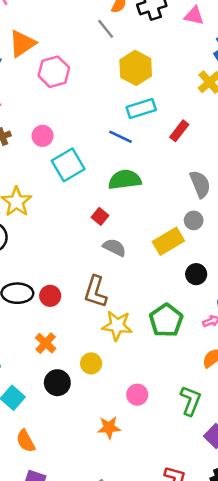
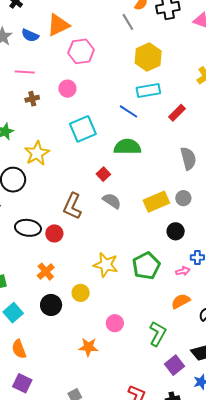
pink circle: (43, 136) -> (67, 89), moved
gray circle: (194, 220) -> (183, 198), moved
brown L-shape: (95, 292) -> (72, 206), moved

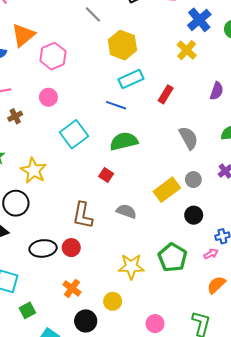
gray semicircle: (112, 201) -> (126, 211), moved

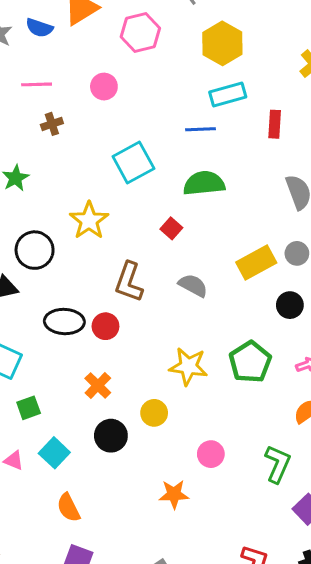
pink hexagon: (53, 56) -> (140, 32), moved
red rectangle: (166, 94) -> (275, 124), turned -36
pink circle: (48, 97) -> (104, 87), moved
blue line: (116, 105) -> (201, 129), turned -30
yellow star: (34, 171) -> (89, 221), moved

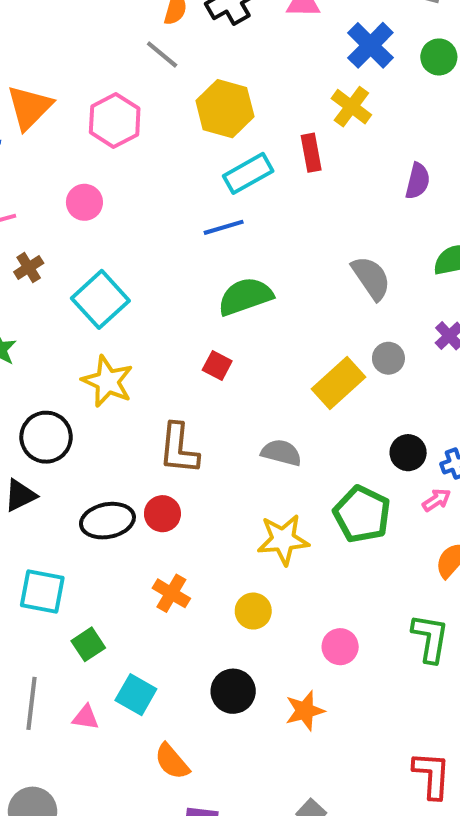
red rectangle: (275, 124) -> (311, 153), moved
cyan square: (133, 162) -> (100, 299), moved
gray semicircle: (193, 285) -> (281, 453), moved
black circle: (290, 305) -> (408, 453), moved
black circle: (111, 436) -> (233, 691), moved

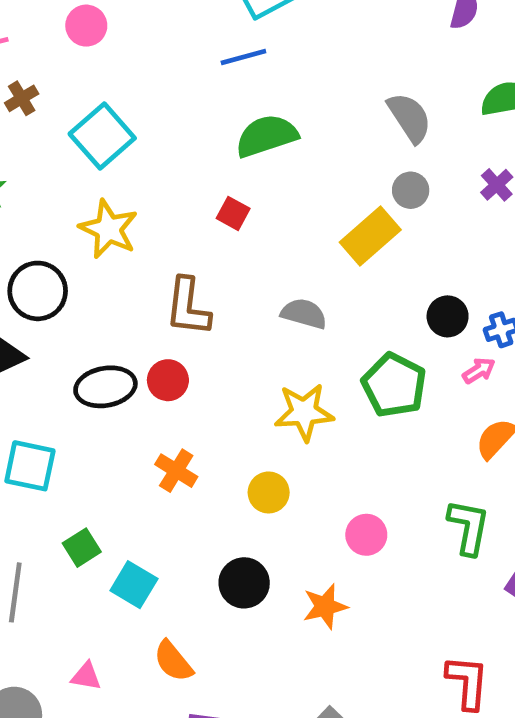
gray circle: (388, 358) -> (411, 190), moved
green square: (88, 644) -> (82, 548), moved
pink triangle: (86, 717) -> (86, 676), moved

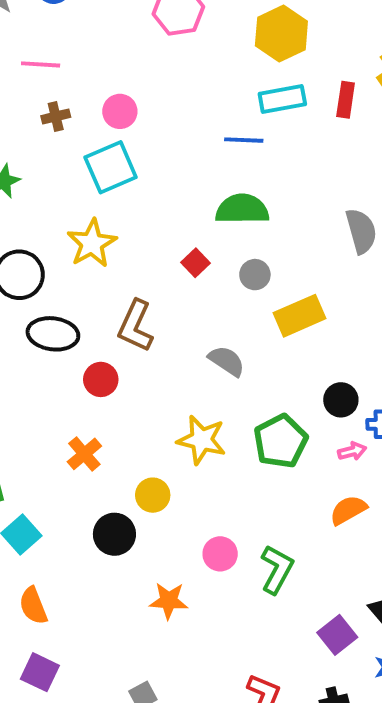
pink circle: (86, 26) -> (120, 111), moved
gray circle: (411, 190) -> (255, 275), moved
black ellipse: (105, 387) -> (53, 334), moved
green L-shape: (469, 527) -> (277, 569), moved
black circle: (244, 583) -> (114, 534), moved

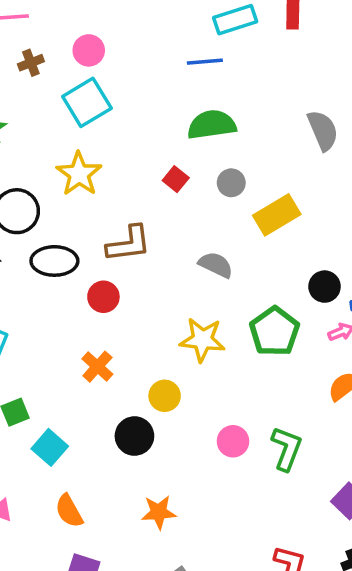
brown L-shape: (135, 326) -> (129, 244), turned -114
orange star: (169, 601) -> (159, 512), moved

